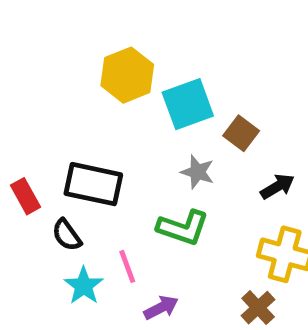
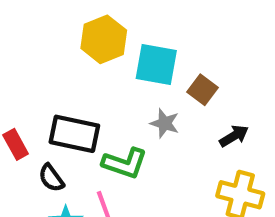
cyan square: (188, 104) -> (156, 64), turned 30
green L-shape: (183, 228) -> (125, 163), moved

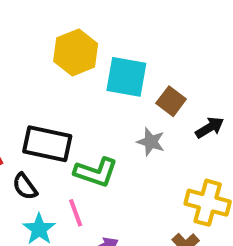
gray star: (165, 123) -> (151, 142), moved
black arrow: (234, 136) -> (210, 128), moved

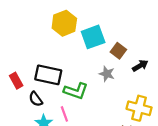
cyan square: (126, 77) -> (93, 37), turned -30

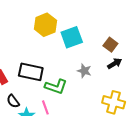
brown square: (118, 51) -> (110, 45), moved
black semicircle: (36, 99) -> (13, 101), moved

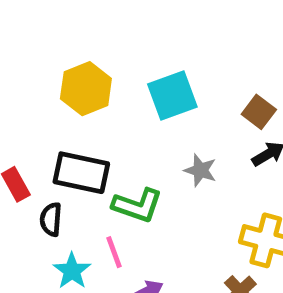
yellow hexagon: (45, 25) -> (86, 89), moved
black semicircle: (13, 101) -> (51, 219), moved, turned 40

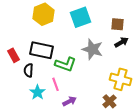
brown square: (259, 112) -> (117, 24), turned -32
gray star: (200, 170) -> (92, 49), size x1.5

